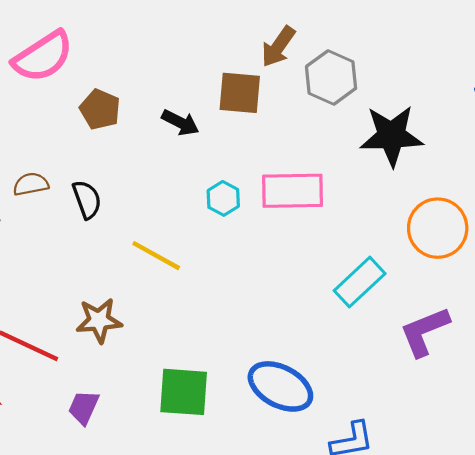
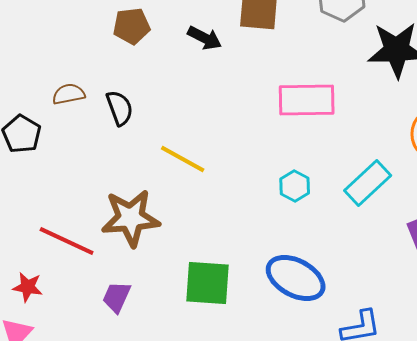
brown pentagon: (100, 109) -> (132, 26), turned -30
cyan hexagon: (223, 198) -> (295, 186), moved
brown star: (99, 320) -> (131, 218), size x1.4

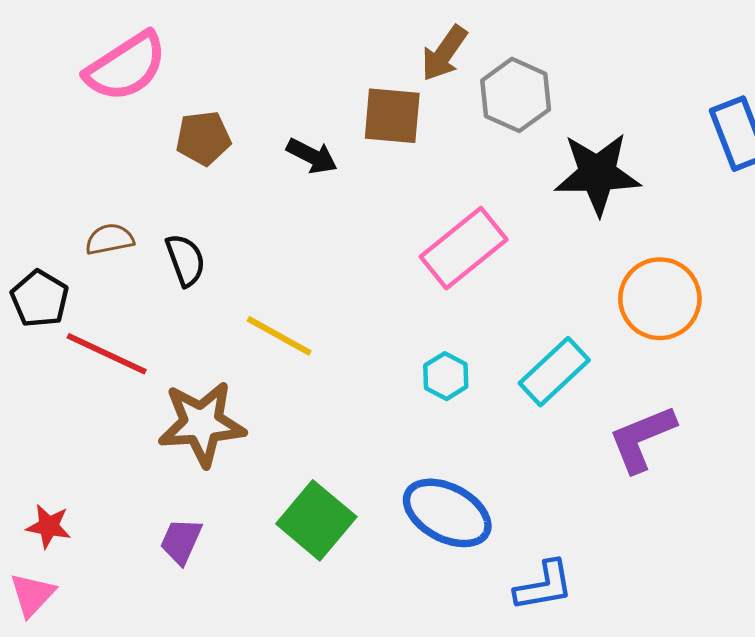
pink rectangle: (307, 100) -> (464, 248), turned -38
red line: (67, 241) -> (107, 354), moved
green square: (208, 283) -> (316, 520), turned 36

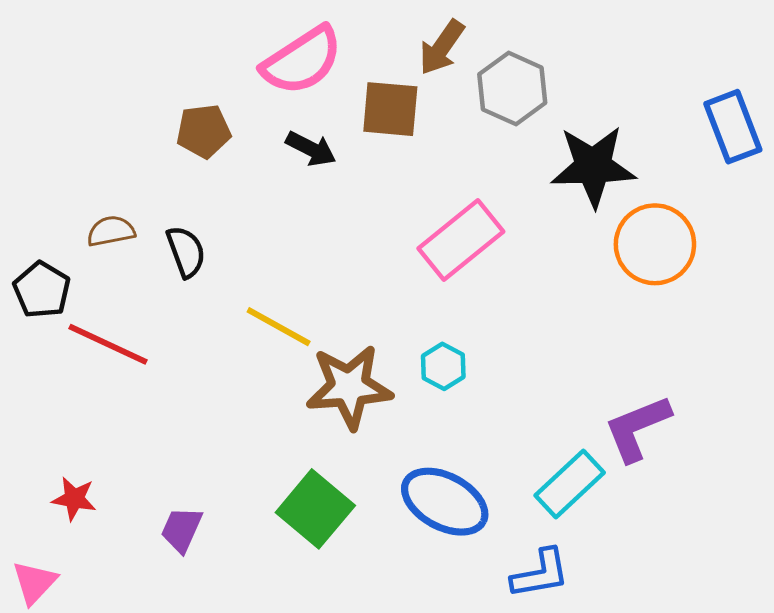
pink semicircle: (126, 67) -> (302, 61), moved
orange circle: (660, 299) -> (655, 244), moved
cyan rectangle: (554, 372) -> (570, 484), moved
brown star: (202, 424) -> (349, 387), moved
red star: (49, 526) -> (74, 499), moved

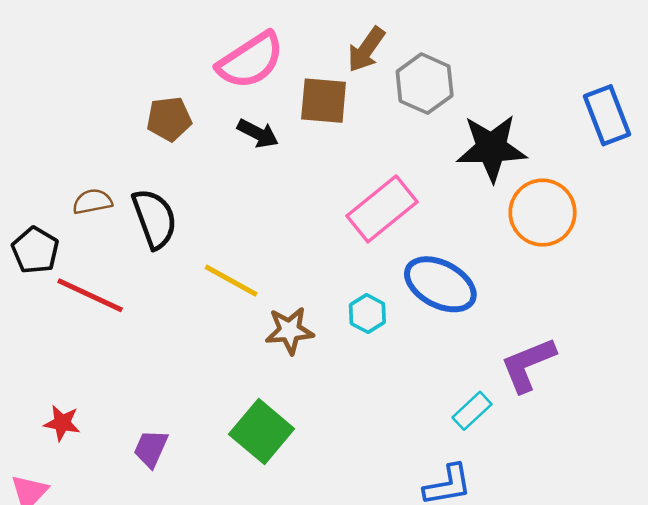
black semicircle: (186, 252) -> (154, 219), size x1.4
brown star: (349, 387) -> (290, 331), size x0.7
cyan rectangle: (570, 484) -> (472, 411), size x0.7
blue ellipse: (445, 502) -> (440, 284), moved

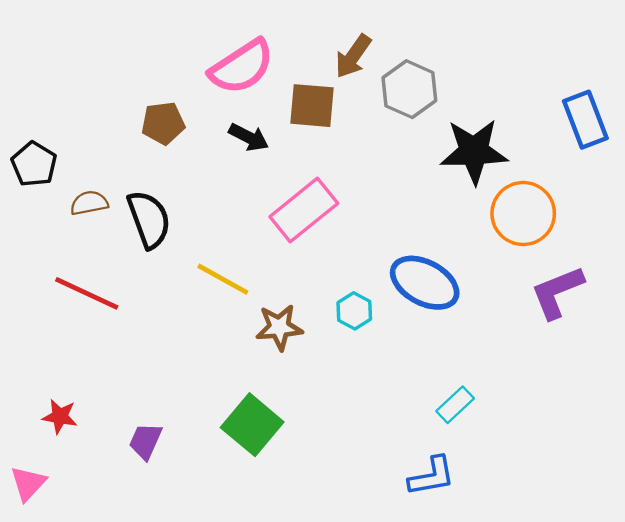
pink rectangle: (382, 209) -> (304, 210), moved
black pentagon: (35, 250) -> (34, 164), moved
purple L-shape: (528, 365) -> (557, 292), moved

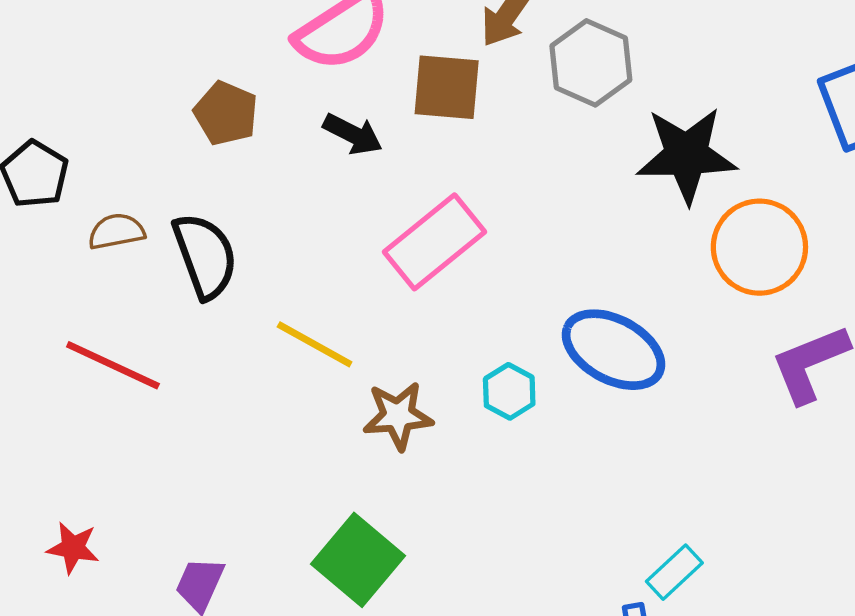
brown pentagon: (163, 123) -> (226, 113), turned 30
cyan rectangle: (455, 405) -> (674, 572), moved

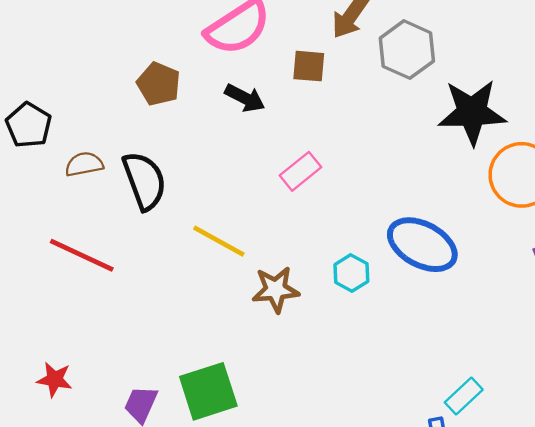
brown square: (447, 87) -> (309, 66), size x0.7
pink rectangle: (434, 242) -> (301, 171), size x0.6
green square: (358, 560) -> (208, 391), moved, turned 32

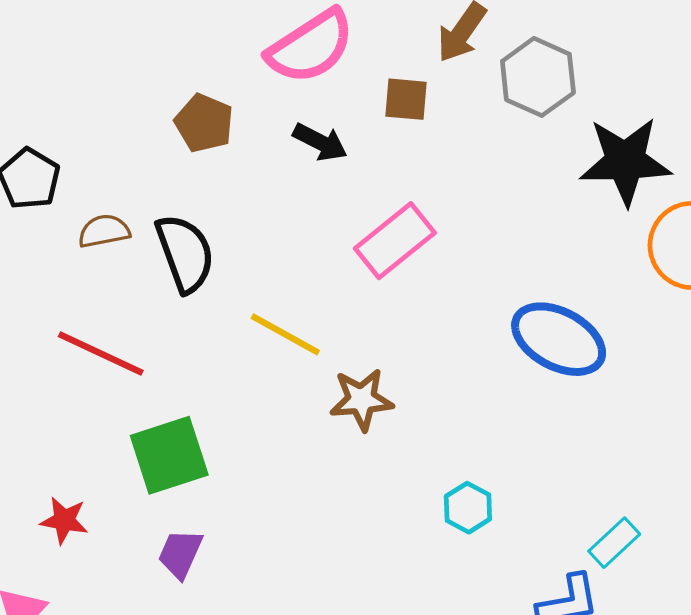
pink rectangle: (301, 171) -> (395, 241), size x1.4
cyan hexagon: (351, 273) -> (468, 508), moved
green square: (208, 391) -> (169, 455), moved

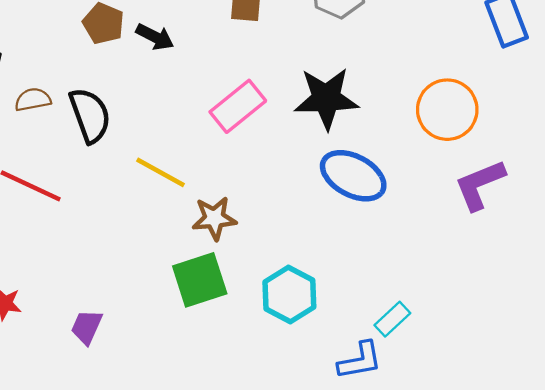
black arrow: (320, 142) -> (155, 37), moved
black star: (625, 161) -> (326, 98), moved
green square: (169, 455) -> (200, 280), moved
cyan hexagon: (468, 508) -> (289, 294), size x1.6

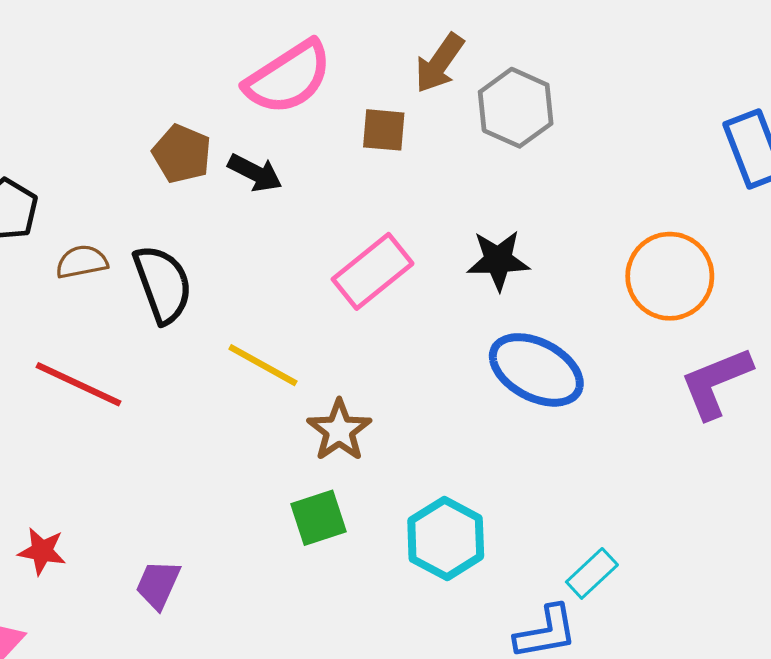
black star: (326, 98) -> (498, 260), size x0.7
brown star: (214, 218) -> (339, 430), turned -30
green square: (200, 280) -> (319, 518), size x0.7

